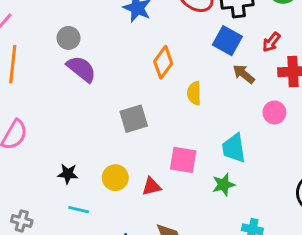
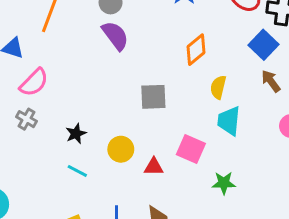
cyan trapezoid: (234, 148) -> (229, 121), moved
black star: (68, 174) -> (76, 134), turned 30
gray cross: (22, 221) -> (26, 119), moved

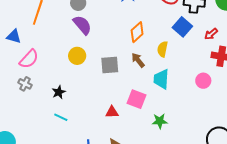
brown arrow: (271, 81) -> (138, 60), moved
yellow semicircle: (218, 87) -> (162, 49), moved
yellow circle: (121, 149) -> (77, 56), moved

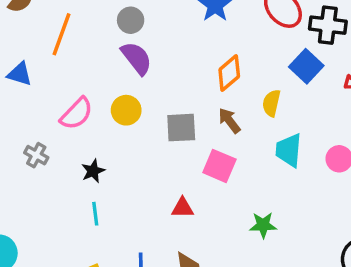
pink semicircle: (29, 59) -> (77, 114), moved
cyan trapezoid: (161, 79) -> (289, 150), moved
pink square: (137, 99) -> (219, 166), moved
cyan line: (61, 117) -> (95, 214), turned 56

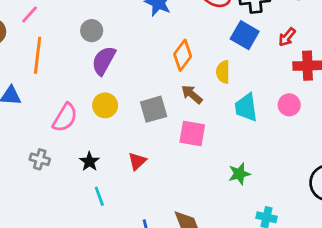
purple semicircle: (137, 58) -> (104, 61), turned -100
red triangle: (183, 208) -> (137, 161), moved, turned -30

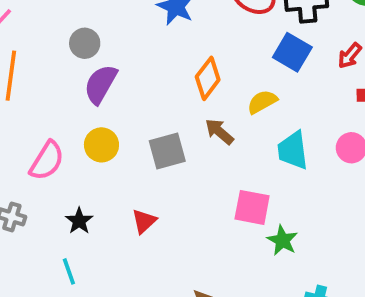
yellow semicircle: (223, 72) -> (262, 102), turned 60
pink square: (192, 133) -> (252, 207), moved
green star: (239, 174) -> (282, 240), turned -30
cyan line: (99, 196) -> (69, 271), moved

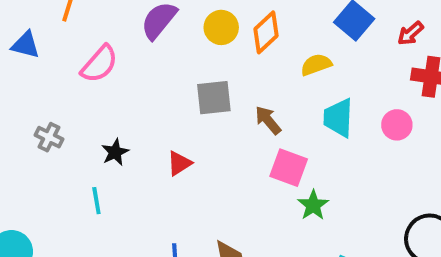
brown arrow: (219, 132) -> (268, 120), moved
yellow circle: (101, 145) -> (221, 27), moved
pink semicircle: (47, 161) -> (99, 64), moved

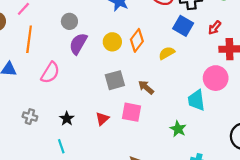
cyan trapezoid: (338, 118) -> (196, 100), moved
pink circle: (397, 125) -> (216, 78), size x1.5
pink square: (289, 168) -> (131, 112), moved

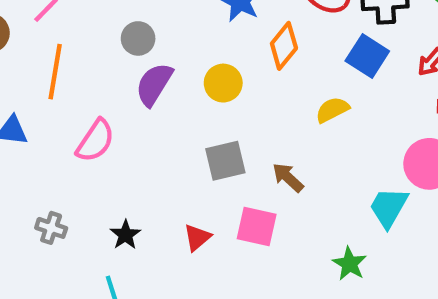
orange diamond: (137, 40) -> (284, 46), moved
cyan trapezoid: (196, 100) -> (389, 207), turned 35

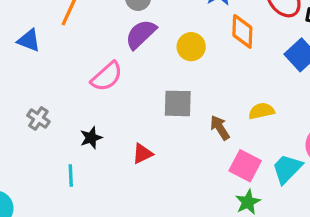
orange diamond: (284, 46) -> (242, 31), turned -52
yellow semicircle: (332, 110) -> (261, 111), moved
pink semicircle: (95, 141) -> (107, 76), moved
pink square: (257, 227) -> (245, 166), moved

